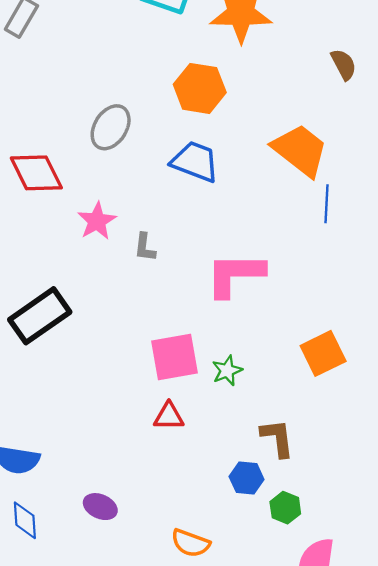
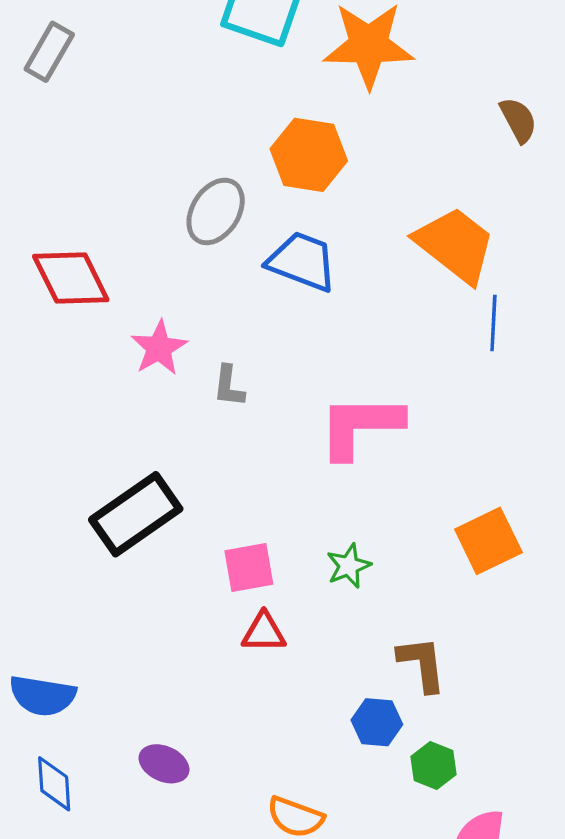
gray ellipse: (111, 127) -> (216, 211), moved
black rectangle: (40, 316) -> (136, 514), moved
pink square: (175, 357) -> (249, 568), moved, size x0.7

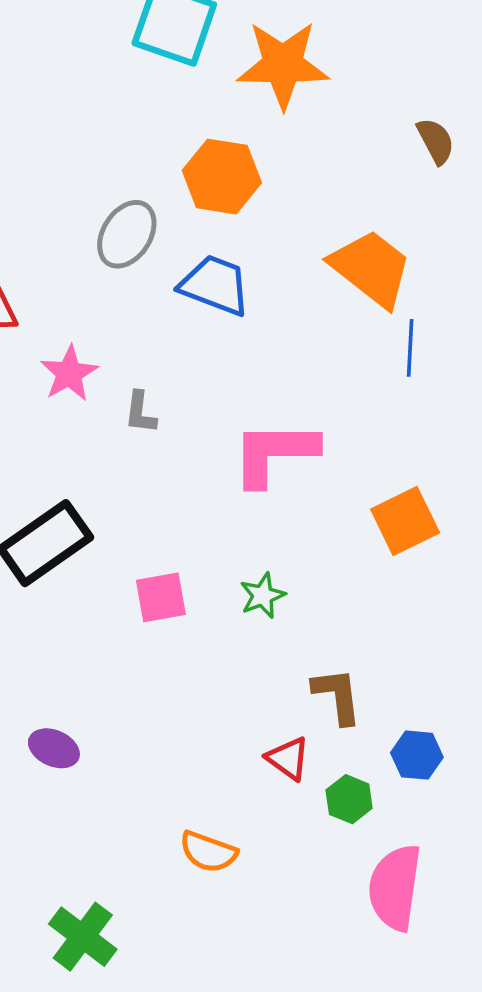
orange square: (488, 541) -> (405, 521), moved
red triangle: (264, 632) -> (288, 758), moved, turned 36
blue hexagon: (377, 722) -> (417, 755), moved
purple ellipse: (164, 764) -> (54, 748), moved

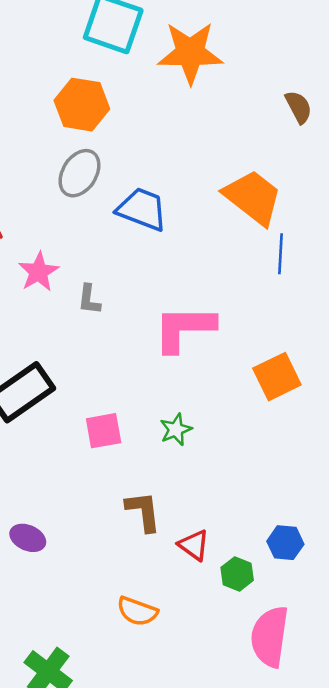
orange hexagon: (222, 177) -> (82, 105), moved
brown L-shape: (337, 696) -> (143, 511), moved

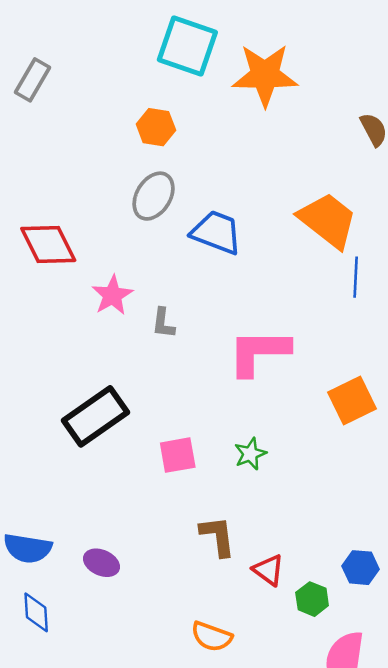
orange hexagon: (82, 105) -> (156, 127), size x0.7

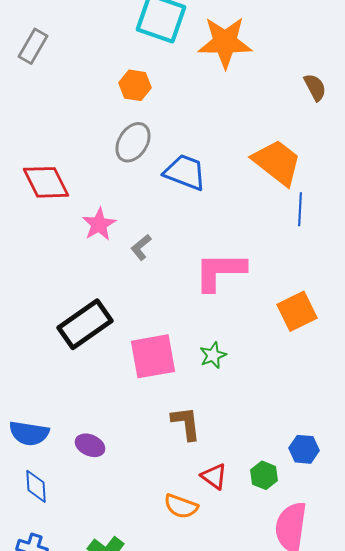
gray L-shape: (163, 323) -> (141, 247), turned 44
pink square: (178, 455) -> (153, 356), size x1.5
red triangle: (268, 570) -> (214, 476), moved

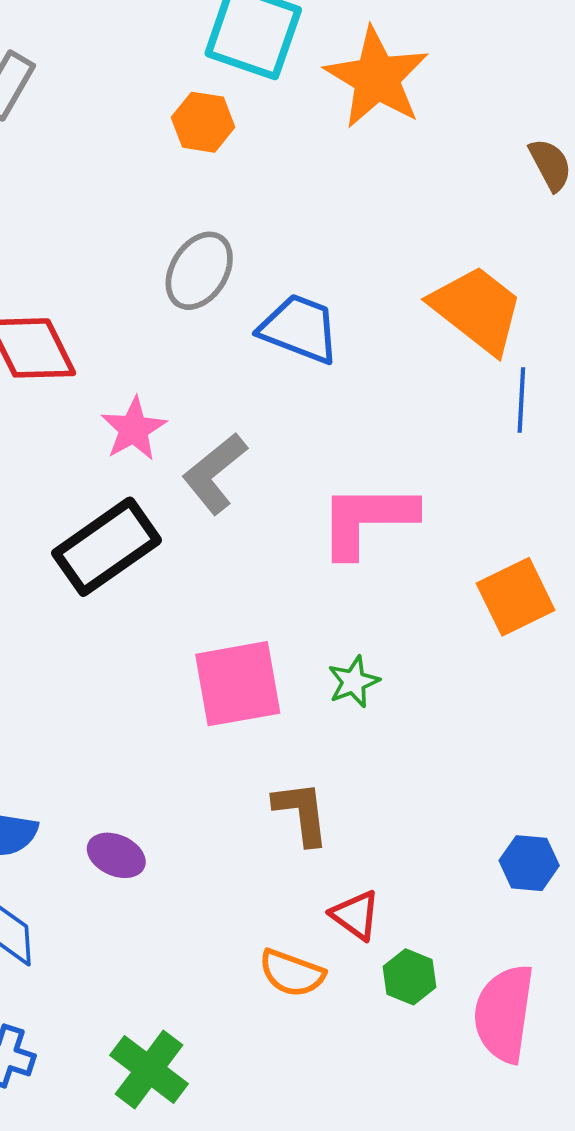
orange star: (225, 42) -> (377, 78), turned 30
orange hexagon: (135, 85) -> (203, 122), moved
gray L-shape: (141, 247) -> (215, 473), size x1.6
black rectangle: (85, 324) -> (107, 547), moved
green hexagon: (264, 475) -> (409, 977), moved

